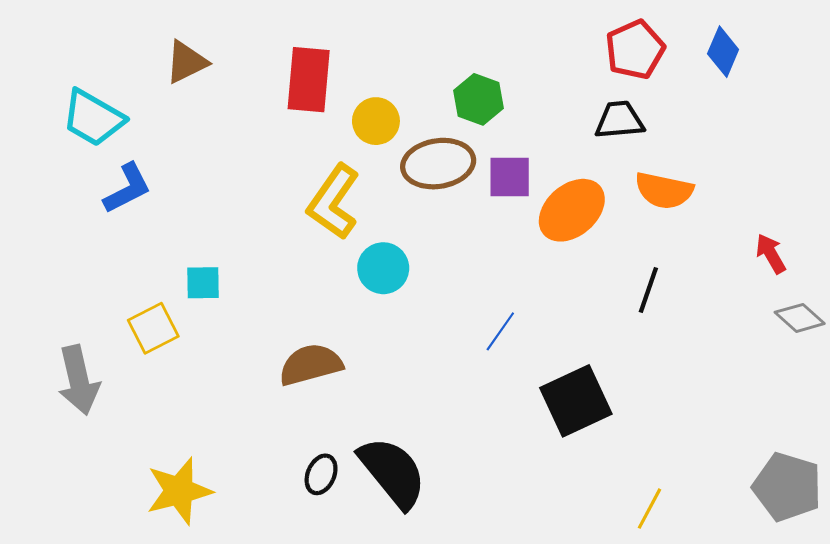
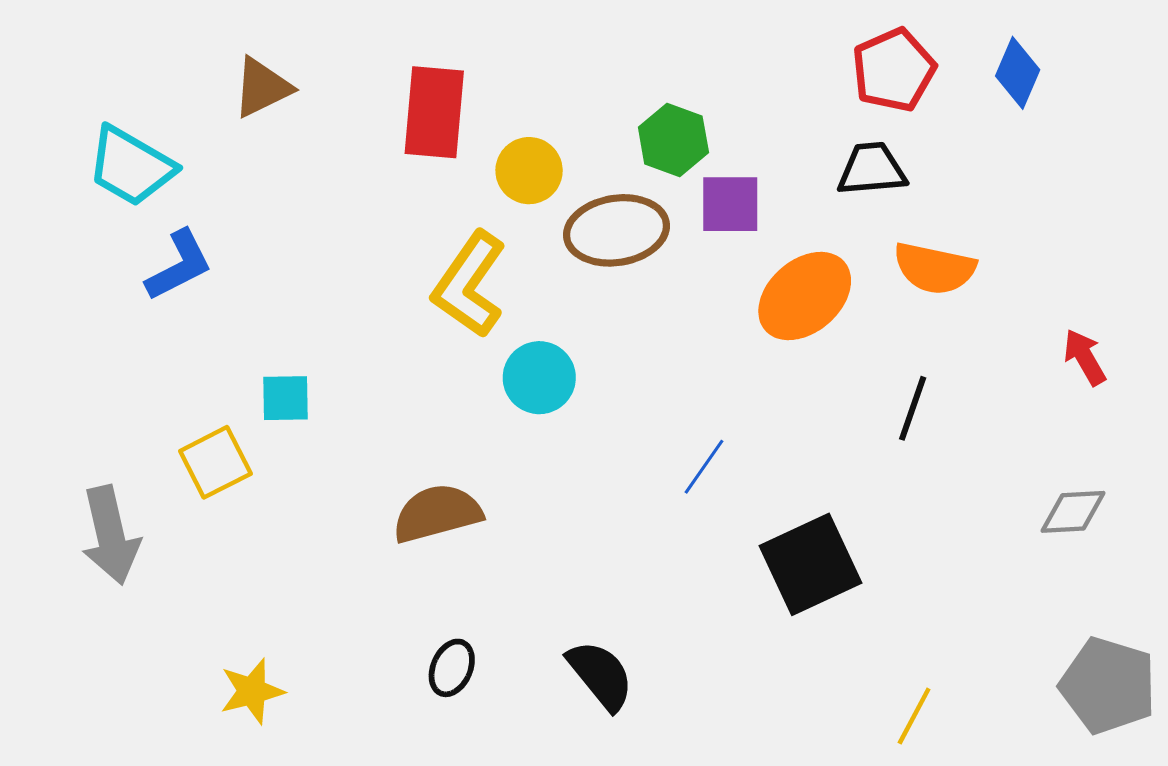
purple square: (510, 177) -> (730, 204), moved
gray diamond: (800, 318) -> (1073, 512), moved, turned -45
black semicircle: (393, 472) -> (600, 675), moved, size x0.7
yellow star: (179, 491) -> (252, 691), size x0.7

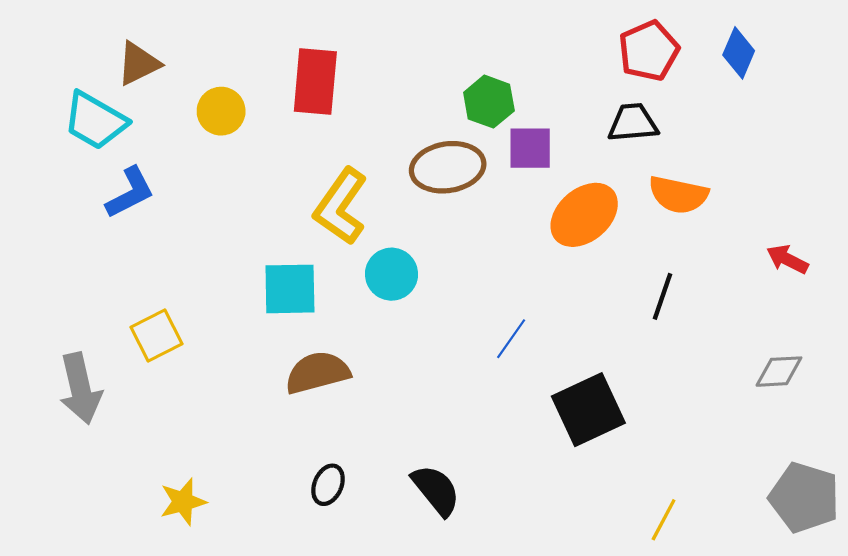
brown triangle: (262, 87) -> (139, 63), moved
yellow circle: (529, 171) -> (221, 111), moved
red arrow: (1085, 357) -> (787, 259), turned -33
cyan square: (285, 398) -> (290, 289), moved, size x1.5

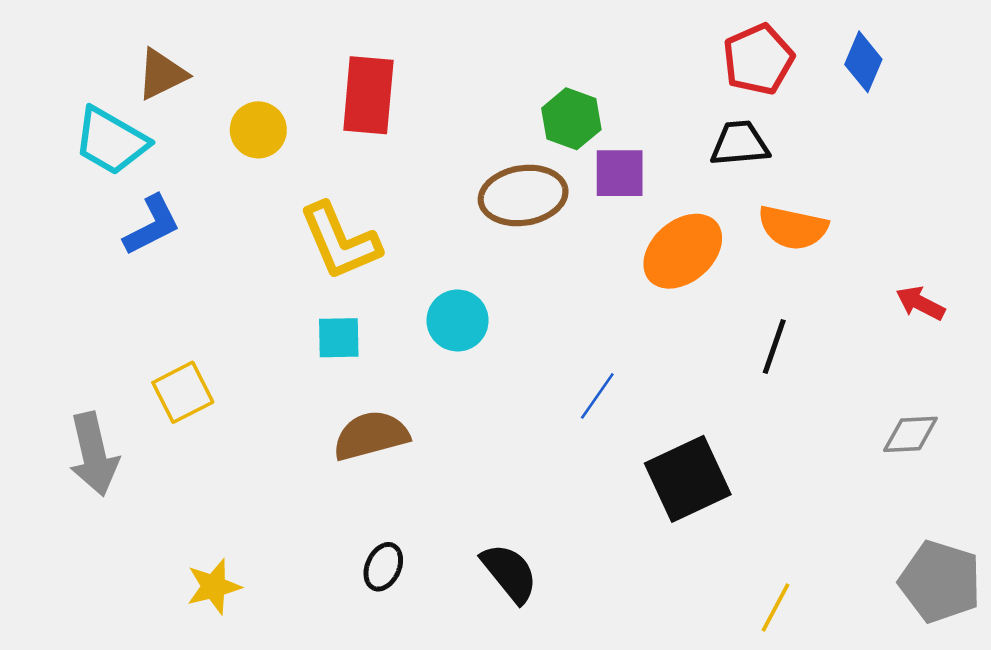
yellow L-shape: (341, 206) -> (340, 241), moved, turned -58
cyan square: (290, 289) -> (339, 338), size x0.7

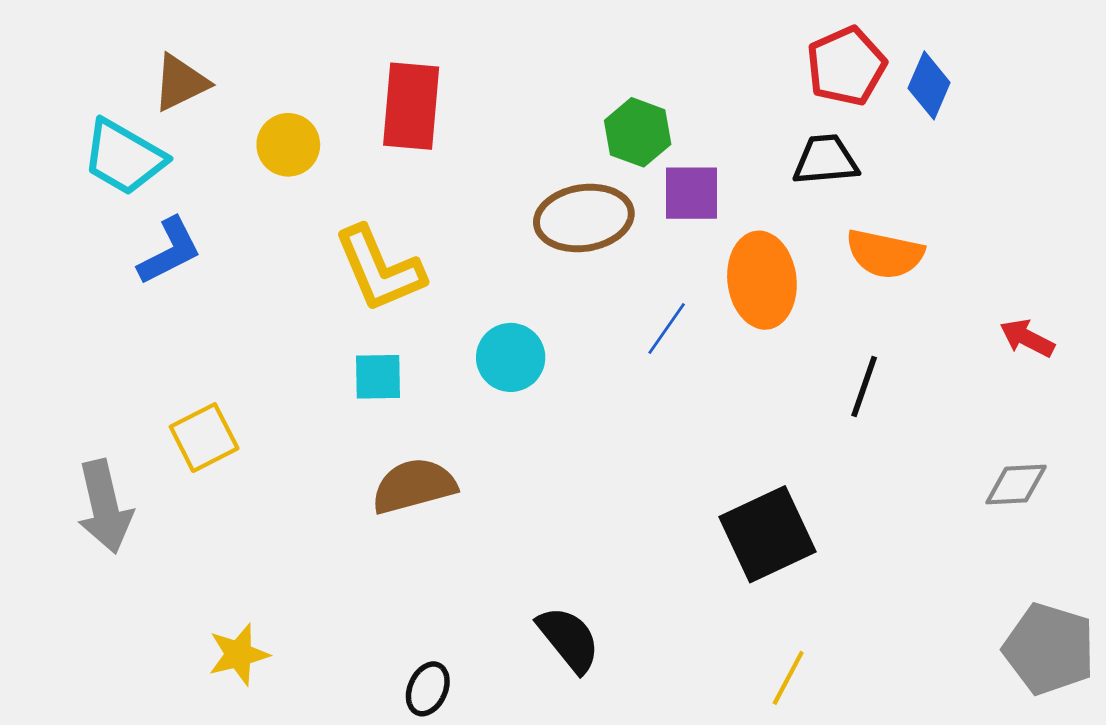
blue diamond: (863, 62) -> (929, 85), moved
orange ellipse: (683, 251) -> (762, 280), turned -56
blue line: (597, 396) -> (667, 328), moved
black ellipse: (383, 567) -> (428, 689), moved
yellow line: (776, 608) -> (788, 678), moved

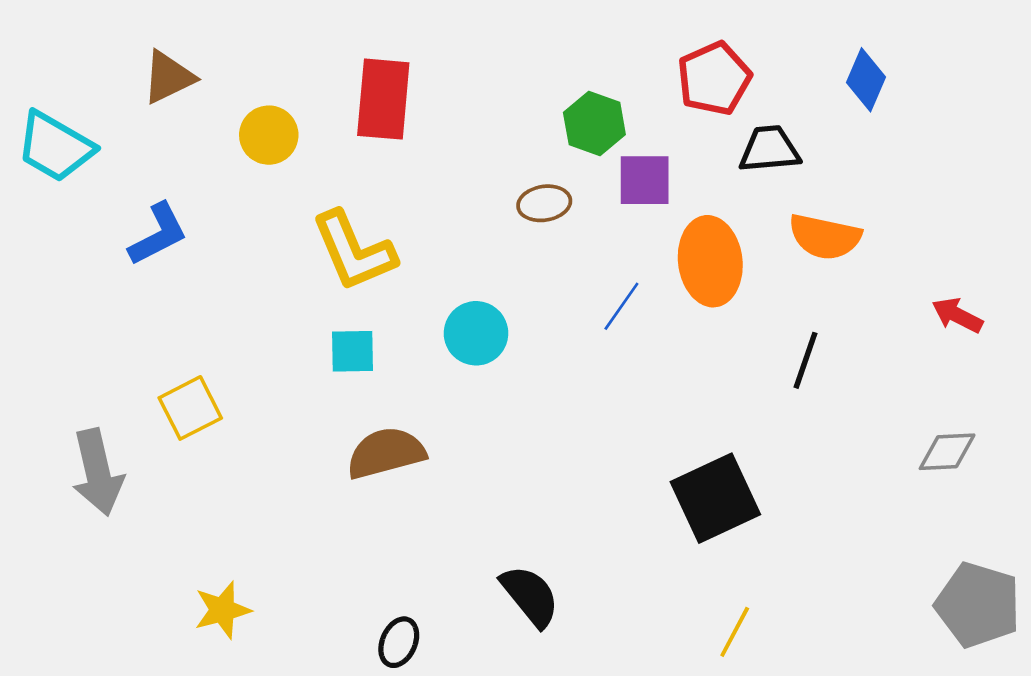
red pentagon: (846, 66) -> (714, 78), moved
cyan trapezoid: (124, 157) -> (55, 147), moved
brown ellipse: (584, 218) -> (544, 203), size x0.6

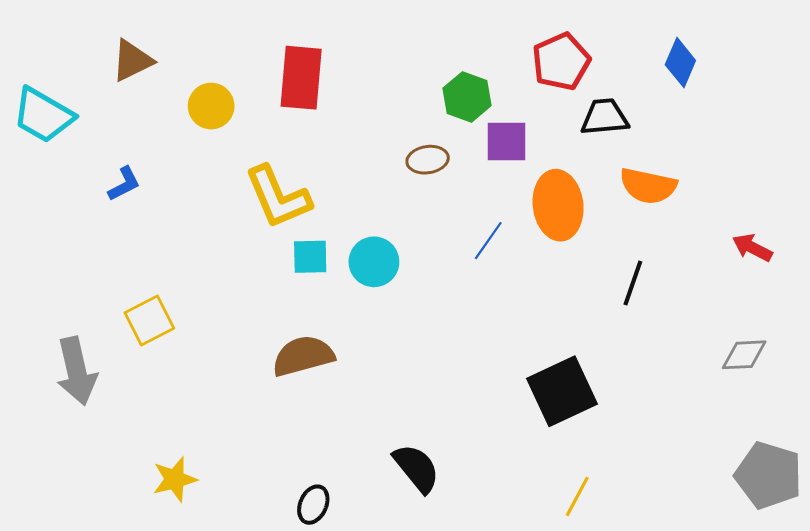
blue L-shape: (158, 234) -> (124, 184), size x0.7
cyan square: (352, 351) -> (310, 257), moved

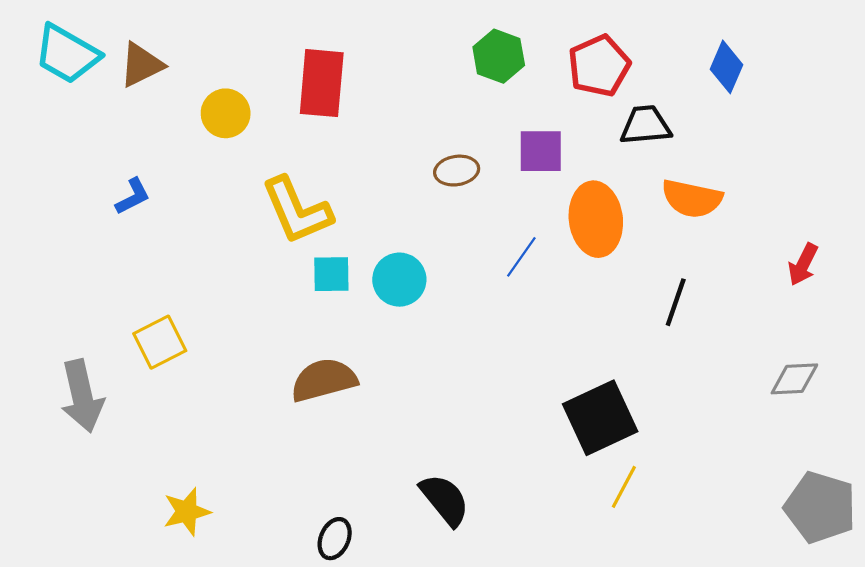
green hexagon: (467, 97) -> (499, 56), moved
cyan trapezoid: (43, 115) -> (67, 54), moved
red arrow: (752, 248) -> (803, 264), turned -90
yellow line: (577, 496) -> (624, 487), moved

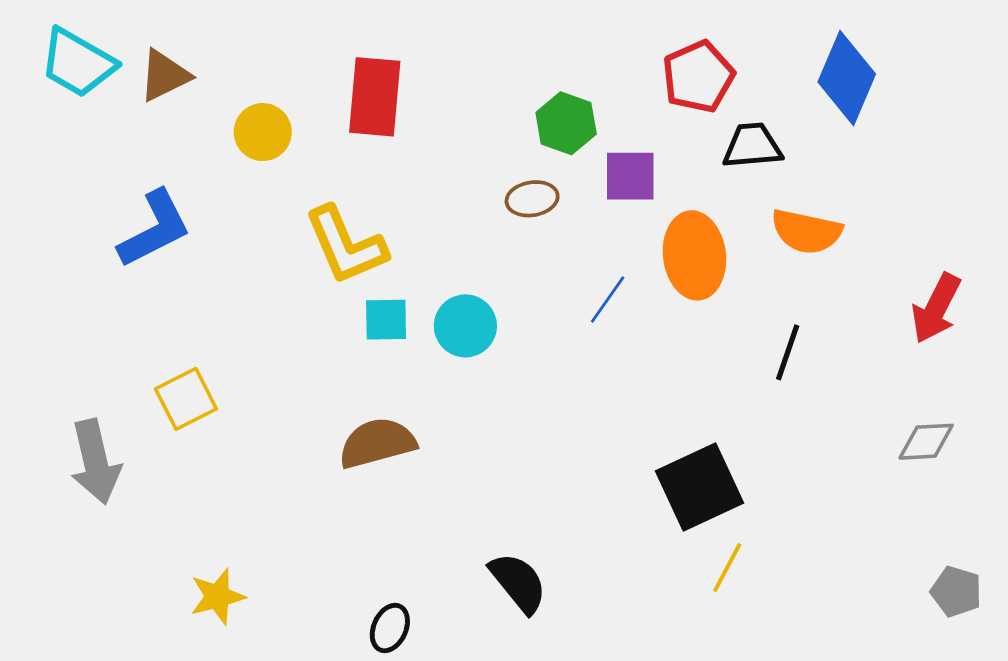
green hexagon: (499, 56) -> (566, 123), moved
blue diamond: (726, 67) -> (847, 78), size x1.5
blue L-shape: (133, 196) -> (154, 229), size x1.8
red arrow: (803, 264) -> (936, 308), size x1.4
gray pentagon: (820, 507) -> (956, 591), size x0.6

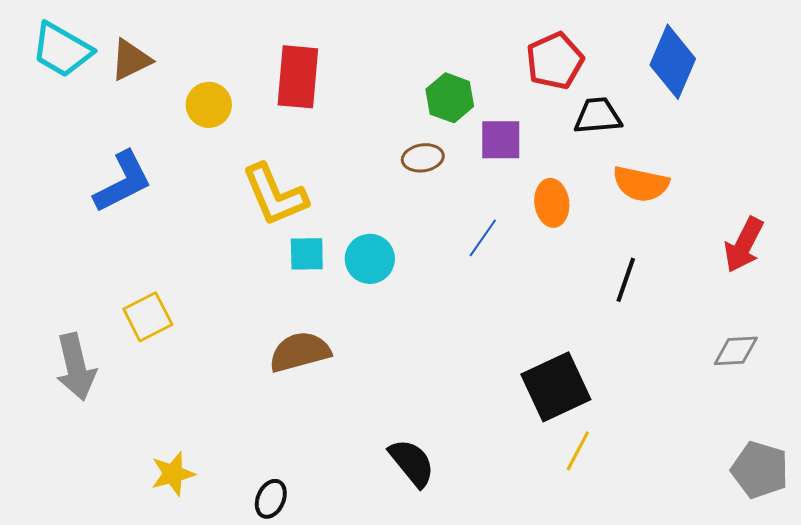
orange ellipse: (694, 255) -> (552, 203), size x0.7
gray pentagon: (956, 591) -> (760, 470), size x1.4
black ellipse: (390, 628) -> (271, 499), moved

